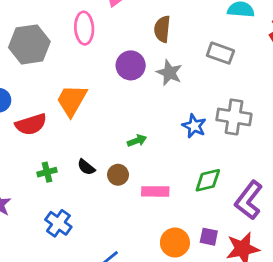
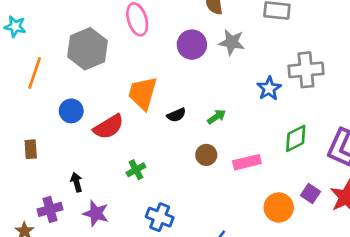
blue star: (194, 126) -> (269, 88), turned 30
black semicircle: (86, 167) -> (176, 115), moved, turned -48
purple square: (209, 237) -> (311, 194), turned 36

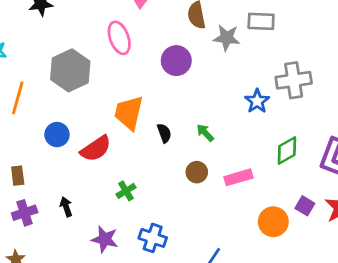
gray star: (232, 42) -> (227, 38), moved
black semicircle: (176, 115) -> (164, 133), turned -84
green arrow: (217, 117) -> (205, 133), turned -96
purple cross: (50, 209) -> (25, 213), moved
purple star: (96, 213) -> (105, 239), moved

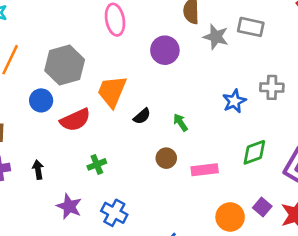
gray hexagon: (70, 70) -> (65, 65), moved
gray cross: (294, 80) -> (272, 87), size x0.7
black semicircle: (164, 133) -> (142, 116), turned 60

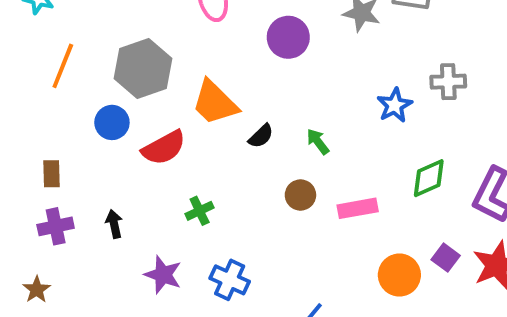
orange trapezoid: (112, 92) -> (215, 103), turned -64

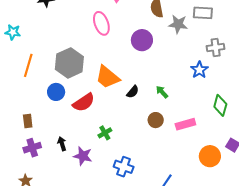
gray cross: (448, 82) -> (216, 47), moved
green diamond: (429, 178) -> (220, 105), turned -45
purple star: (163, 275) -> (83, 156), moved

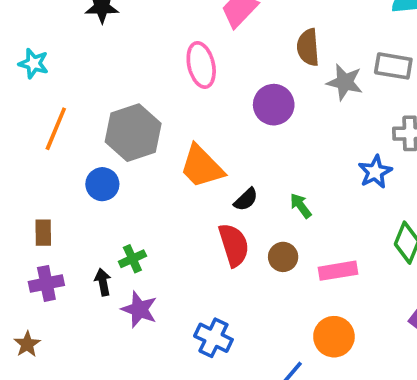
red semicircle: (84, 102) -> (234, 245), moved, turned -80
green cross: (105, 133) -> (132, 259), moved
orange circle: (210, 156) -> (334, 337), moved

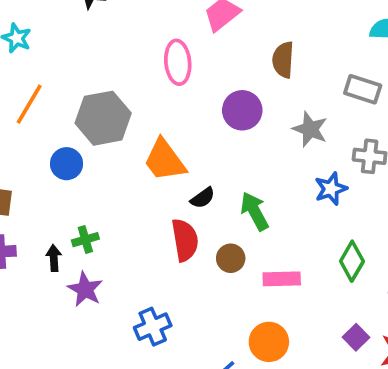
gray star: (345, 82) -> (310, 129), moved
green arrow: (301, 206) -> (255, 211), size x1.5
blue cross: (213, 338) -> (153, 327), turned 33

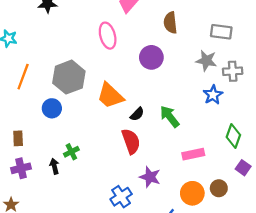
gray star: (310, 129) -> (206, 61), moved
brown circle: (231, 258) -> (219, 188), moved
purple star: (85, 289) -> (150, 177), moved
purple square: (356, 337) -> (243, 168), moved

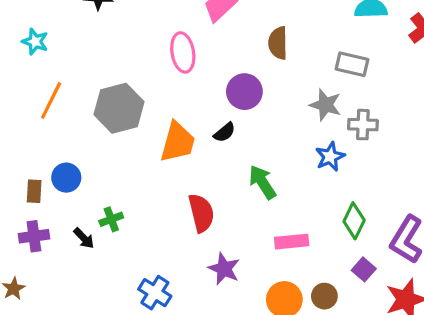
orange trapezoid: (110, 96) -> (178, 142), turned -124
blue circle: (52, 108) -> (66, 178), moved
black semicircle: (137, 114) -> (225, 132), moved
black arrow: (54, 166) -> (84, 238), turned 144
blue cross: (121, 197) -> (155, 293), moved, turned -30

